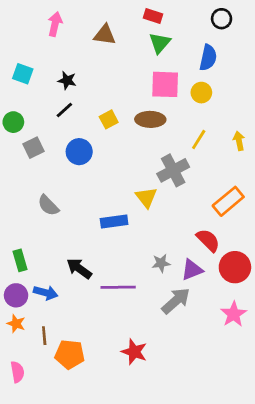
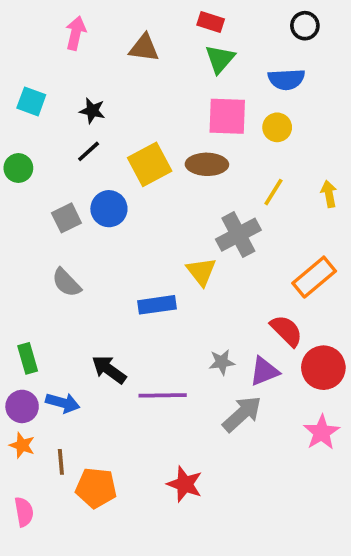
blue semicircle: (208, 58) -> (286, 79), turned 75
yellow square: (109, 119) -> (150, 164), size x1.6
gray square: (33, 148) -> (66, 218), moved

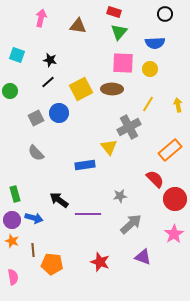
purple triangle: (264, 371) -> (143, 257), moved, turned 42

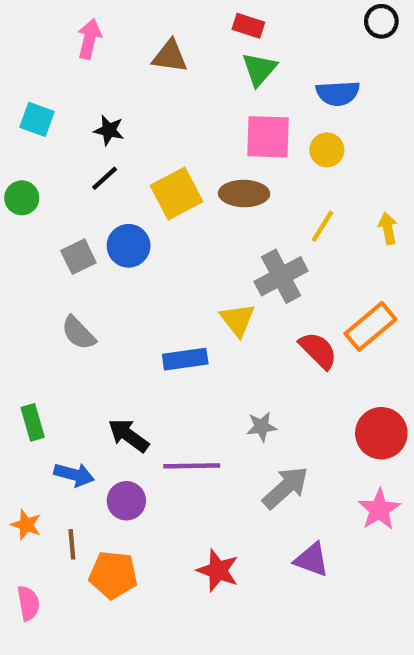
black circle: (165, 14) -> (381, 21), moved
red semicircle: (155, 179) -> (318, 350), moved
purple circle: (12, 220) -> (126, 501), moved

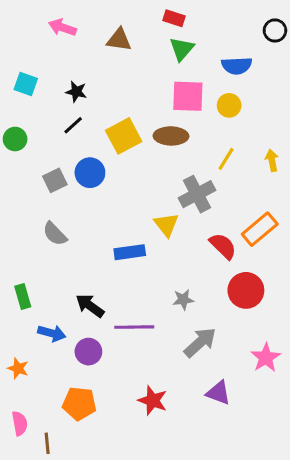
black circle: (381, 21) -> (275, 30), moved
pink arrow: (89, 39) -> (62, 27), turned -84
red circle: (381, 433) -> (246, 290), moved
brown line: (72, 544) -> (47, 443), moved

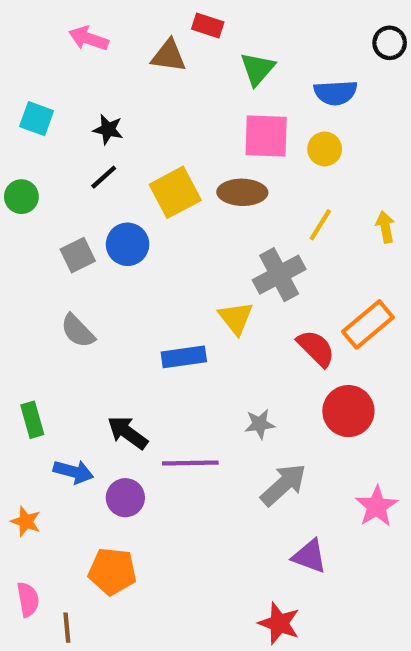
red rectangle: (174, 18) -> (208, 26), moved
red star: (153, 400) -> (279, 623), moved

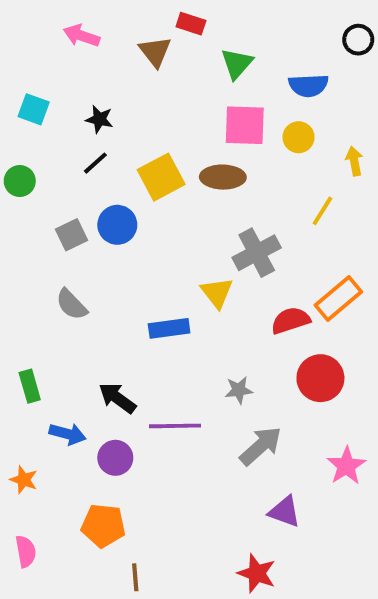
brown triangle: (169, 56) -> (155, 52), turned 44
yellow line: (320, 225) -> (322, 211), moved
yellow arrow: (385, 227) -> (354, 161), moved
red semicircle: (316, 348) -> (291, 320), turned -63
brown line: (67, 628) -> (135, 577), moved

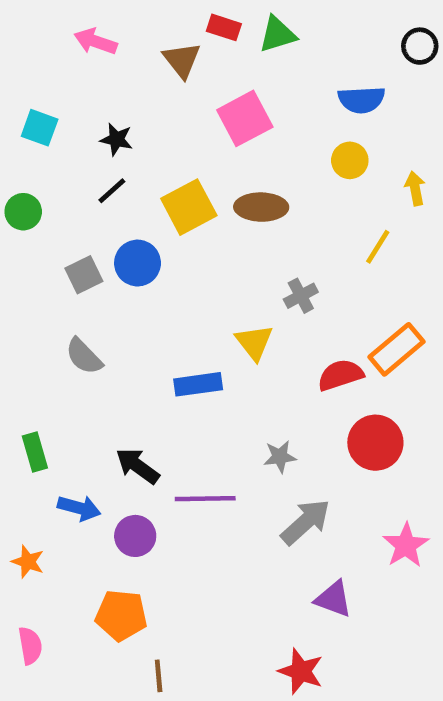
green triangle: (237, 64) -> (277, 34), moved, turned 32
pink square: (245, 125) -> (245, 118), moved, turned -30
gray cross: (257, 253) -> (301, 296), size x0.6

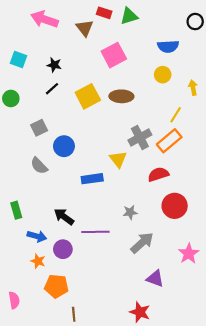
pink arrow: (96, 41) -> (44, 19), size x1.4
blue circle: (138, 263) -> (64, 146), moved
gray cross: (301, 296) -> (140, 138), size x1.5
orange rectangle: (396, 349) -> (169, 141), moved
orange star: (28, 562) -> (38, 261), moved

